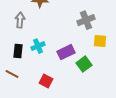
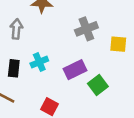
gray cross: (86, 20) -> (86, 29), moved
yellow square: (100, 41) -> (118, 44), moved

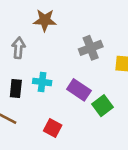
cyan cross: (39, 62) -> (42, 82), turned 30
purple rectangle: (75, 70) -> (79, 90), turned 60

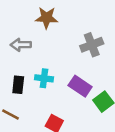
gray arrow: (18, 48) -> (21, 45), turned -96

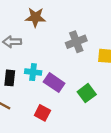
purple rectangle: (80, 86) -> (54, 83), moved

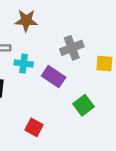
cyan cross: (33, 72) -> (24, 64), moved
purple rectangle: (54, 83) -> (54, 77), moved

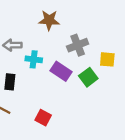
brown star: (26, 21) -> (49, 20), moved
green square: (83, 105) -> (88, 77), moved

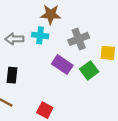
cyan cross: (34, 59) -> (40, 35), moved

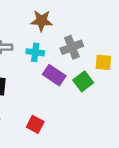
cyan cross: (40, 35) -> (35, 52), moved

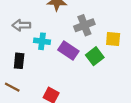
cyan cross: (35, 52) -> (42, 41), moved

